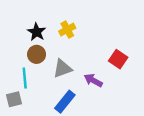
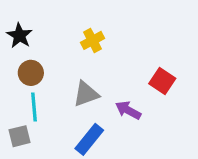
black star: (37, 32) -> (19, 36), moved
brown circle: (37, 54) -> (31, 73), moved

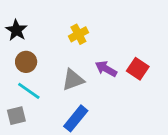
cyan line: (34, 107) -> (29, 91), turned -50
purple arrow: (128, 110) -> (106, 69), moved

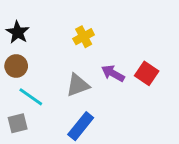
brown circle: (26, 62) -> (16, 66), moved

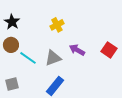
red square: (147, 73) -> (109, 50), moved
cyan line: (31, 97) -> (28, 58), moved

